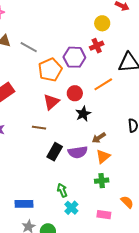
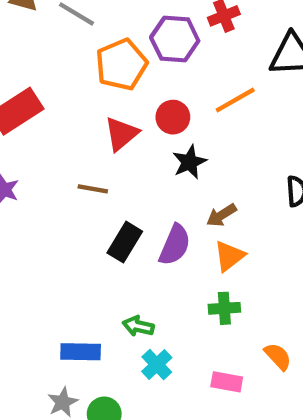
purple semicircle: (78, 152) -> (175, 245), turned -60
green arrow: (62, 190) -> (138, 326), turned -56
blue rectangle: (24, 204) -> (81, 352), moved

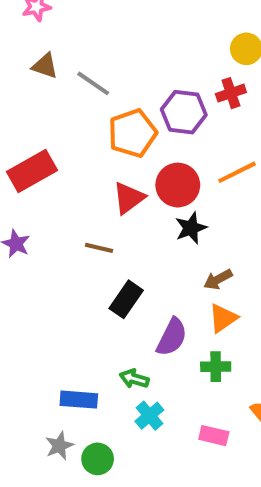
red circle: (173, 117) -> (178, 185), size x1.4
purple semicircle: (175, 245) -> (172, 337), moved

